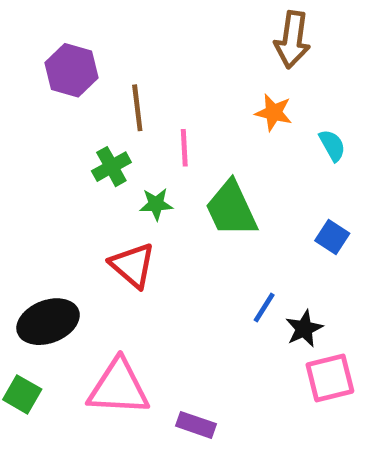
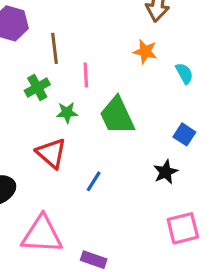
blue line: (264, 308) -> (94, 181), moved
black star: (304, 329) -> (166, 172), moved

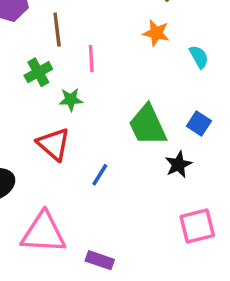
green trapezoid: (117, 116) -> (148, 125), moved

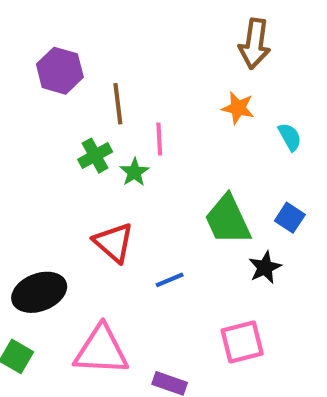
green star: (71, 100) -> (134, 172), moved, turned -30
blue line: (100, 175) -> (170, 280), turned 35
pink square: (197, 226) -> (242, 342), moved

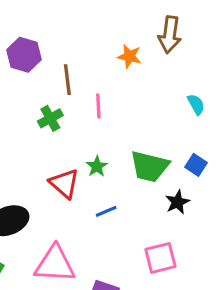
orange star: (238, 108) -> (129, 56), moved
green star: (134, 172) -> (97, 166), moved
green trapezoid: (228, 220) -> (150, 166), turned -51

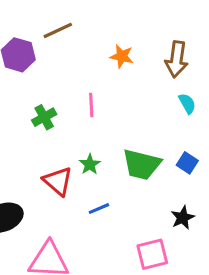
brown arrow: (170, 35) -> (177, 59), moved
brown line: (67, 80) -> (58, 30), moved, turned 72
black star: (177, 202) -> (183, 218), moved

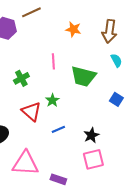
green cross: (44, 117) -> (21, 78), moved
green trapezoid: (142, 164) -> (83, 76), moved
black star: (183, 218) -> (91, 135), moved

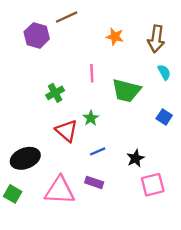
pink square: (93, 159) -> (153, 185), moved
purple rectangle: (58, 179) -> (94, 182), moved

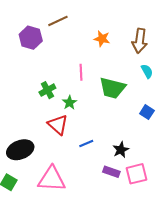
green star: (91, 118) -> (69, 103), moved
purple rectangle: (94, 182) -> (111, 172), moved

